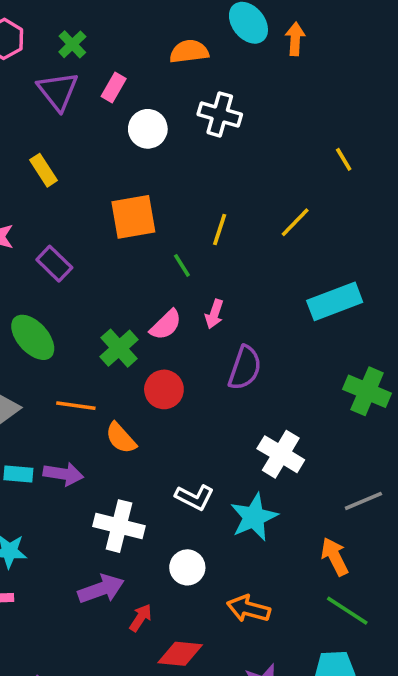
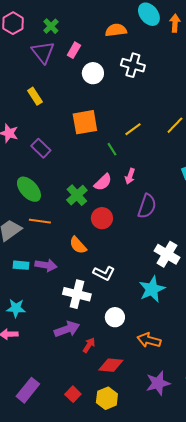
yellow line: (220, 229) -> (133, 129), turned 36
orange line: (76, 406) -> (40, 221), moved
white L-shape: (195, 497) -> (104, 273), moved

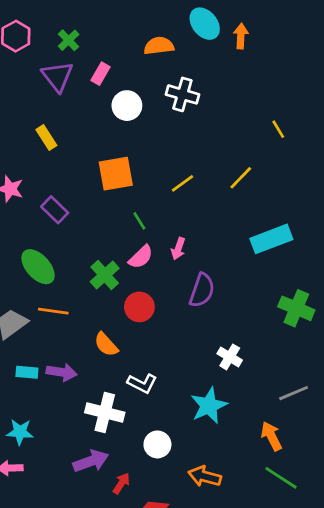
green line: (112, 149) -> (139, 221), moved
white cross: (167, 254) -> (230, 357), size x0.7

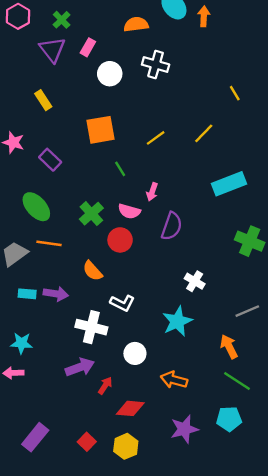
pink semicircle: (141, 257) -> (129, 211), moved, turned 60

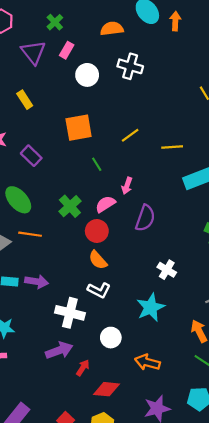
green cross: (62, 20) -> (55, 22), moved
yellow line: (204, 133) -> (172, 147), moved, turned 42
pink semicircle: (129, 211) -> (105, 204), turned 132
orange semicircle: (93, 271) -> (98, 260), moved

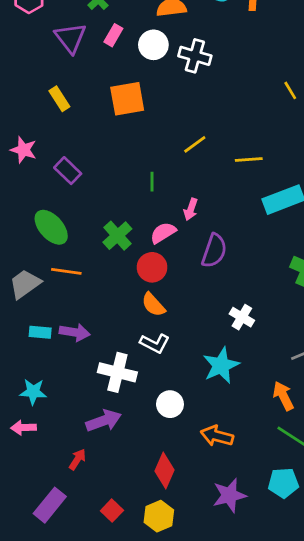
white circle: (87, 75) -> (153, 45), moved
orange square: (79, 128) -> (127, 99), moved
green line: (97, 164) -> (152, 182), turned 32
red arrow: (83, 368) -> (77, 459), moved
red diamond: (106, 389) -> (164, 470), turned -72

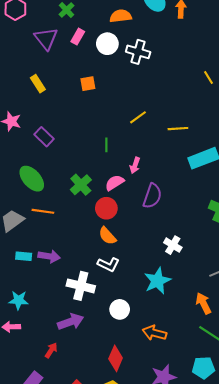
orange square: (127, 99) -> (88, 84), size x0.6

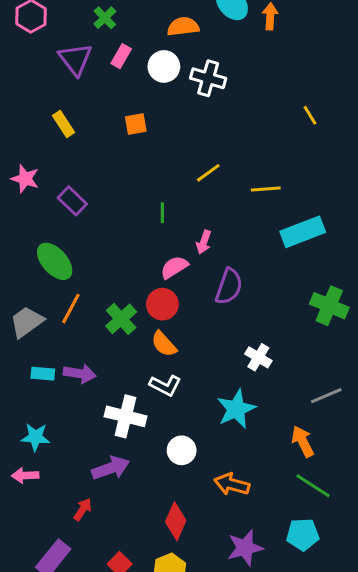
green cross: (81, 185) -> (121, 319), moved
orange line: (43, 211) -> (71, 309), turned -70

